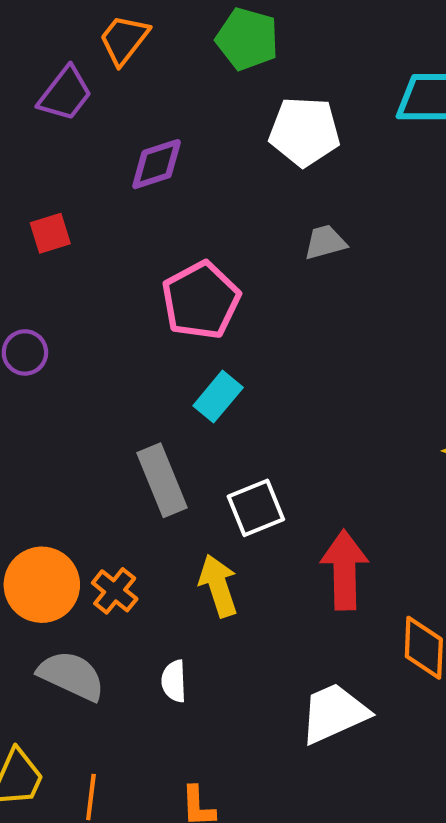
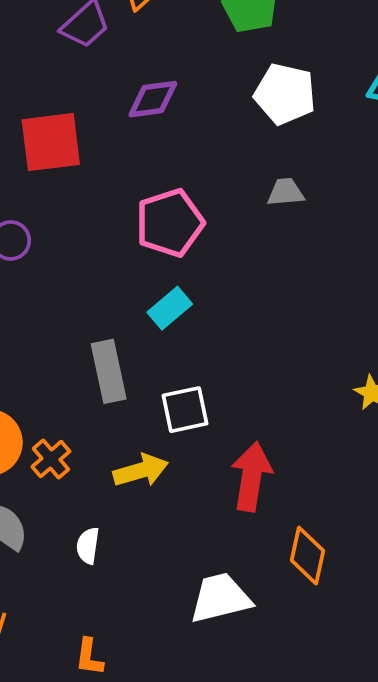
red square: (50, 233) -> (51, 142), size x1.8
yellow arrow: (218, 586) -> (141, 471), turned 82

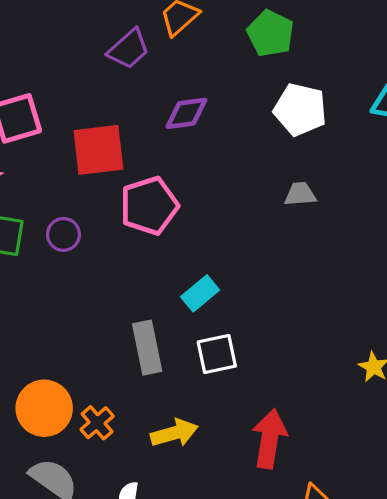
pink pentagon: (170, 223) -> (149, 206), moved
white square: (185, 410) -> (217, 354), moved

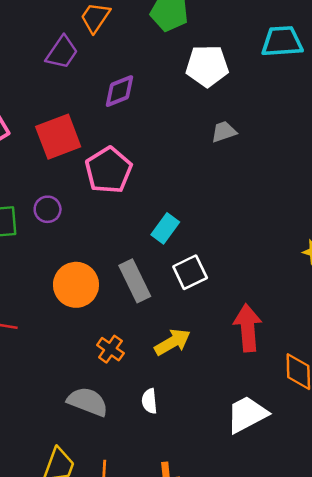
orange circle: (44, 408) -> (76, 285), moved

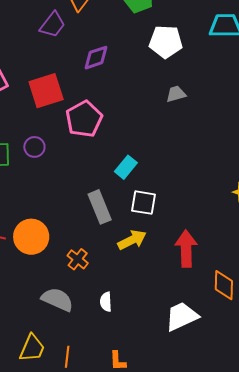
white square: (190, 272) -> (143, 203), turned 32
orange circle: (76, 285) -> (31, 237), moved
yellow arrow: (173, 342) -> (132, 240), moved

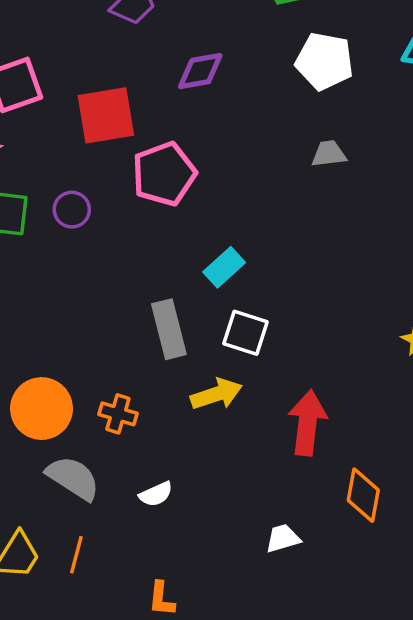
orange circle: (31, 237) -> (41, 409), moved
orange cross: (78, 259) -> (118, 414), turned -30
white semicircle: (106, 302) -> (156, 494), turned -120
white trapezoid: (182, 316) -> (283, 538), size x0.6
orange line: (67, 357) -> (76, 555), moved

